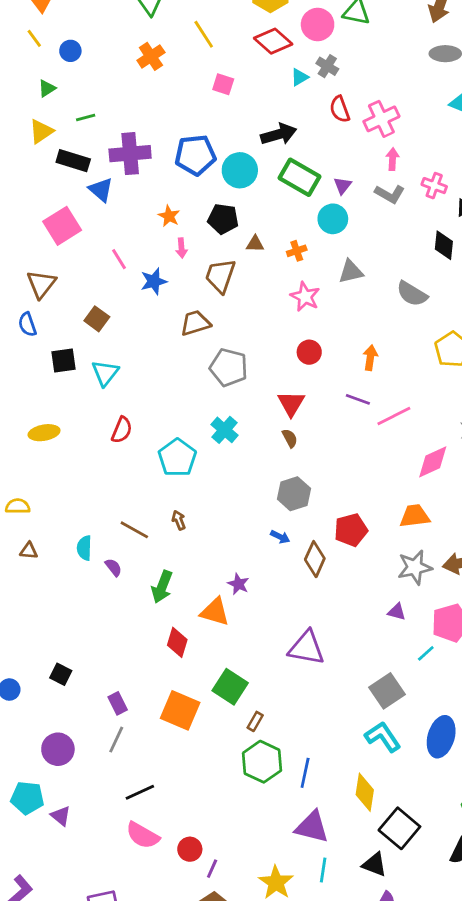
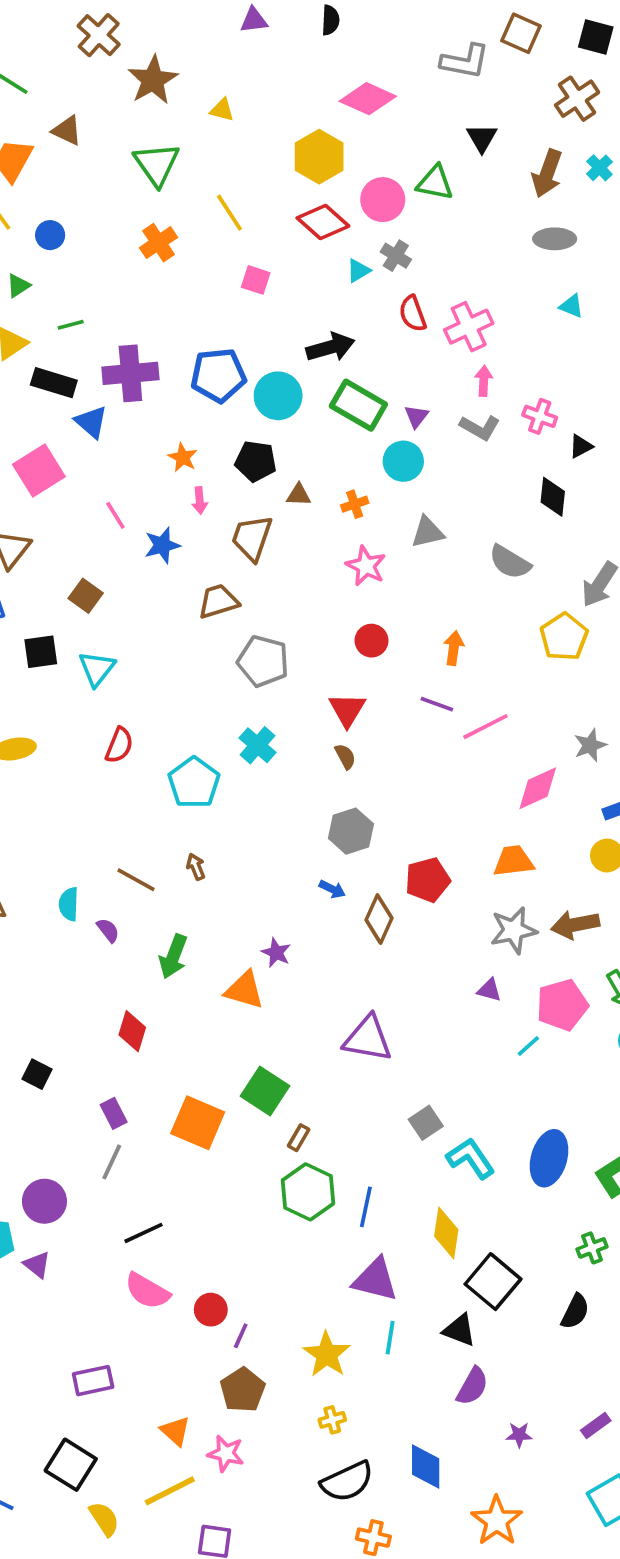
red diamond: (177, 642) -> (132, 1031), moved
gray square: (387, 691) -> (426, 1123), moved, size x0.7
purple circle: (58, 749) -> (44, 1201), moved

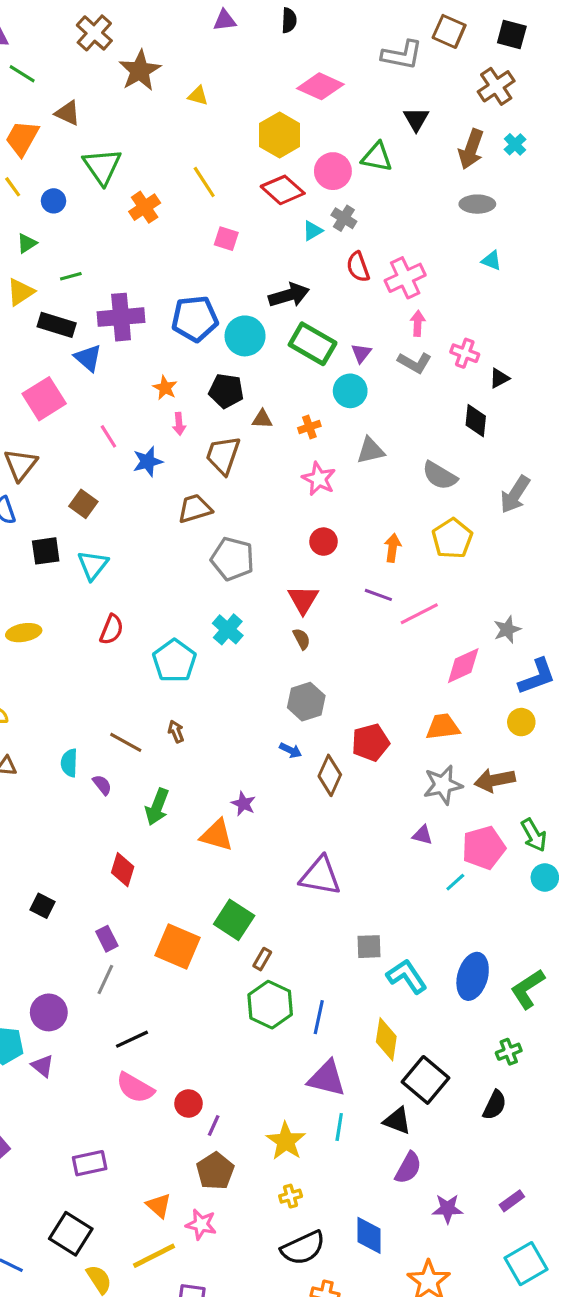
green triangle: (157, 164) -> (102, 166), moved
yellow pentagon: (564, 637) -> (452, 538), moved
gray square: (426, 1123) -> (369, 947), turned 32
purple star: (519, 1435) -> (448, 1209), size x1.4

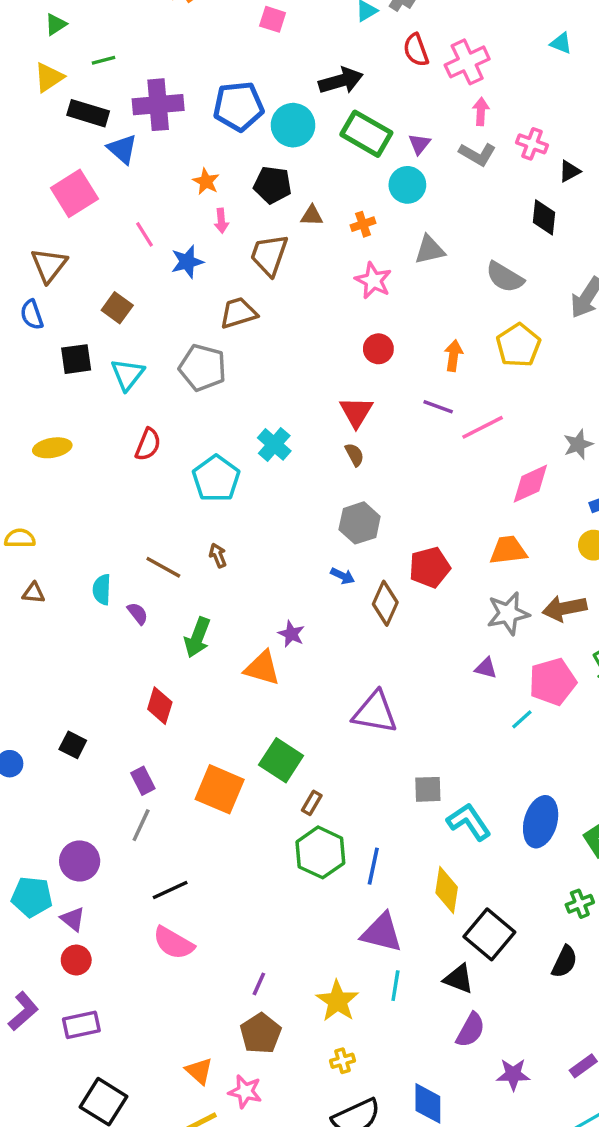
gray pentagon: (232, 559) -> (203, 368), moved
red circle: (189, 1103) -> (76, 960), moved
purple rectangle: (90, 1163) -> (81, 1025), moved

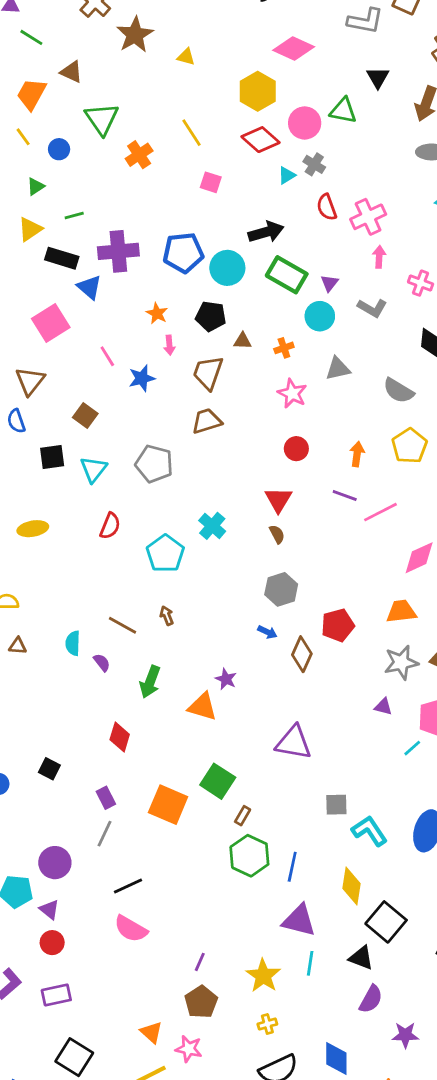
gray L-shape: (477, 154) -> (372, 308), moved
brown trapezoid: (238, 313) -> (207, 421), moved

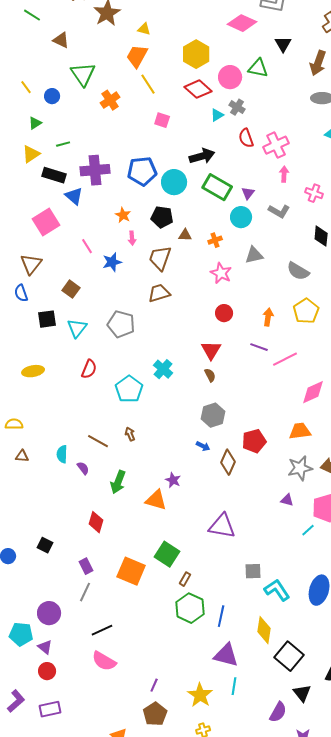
pink diamond: (294, 48) -> (242, 23), moved
orange trapezoid: (31, 94) -> (137, 56), moved
black triangle: (361, 958) -> (302, 693), moved, turned 30

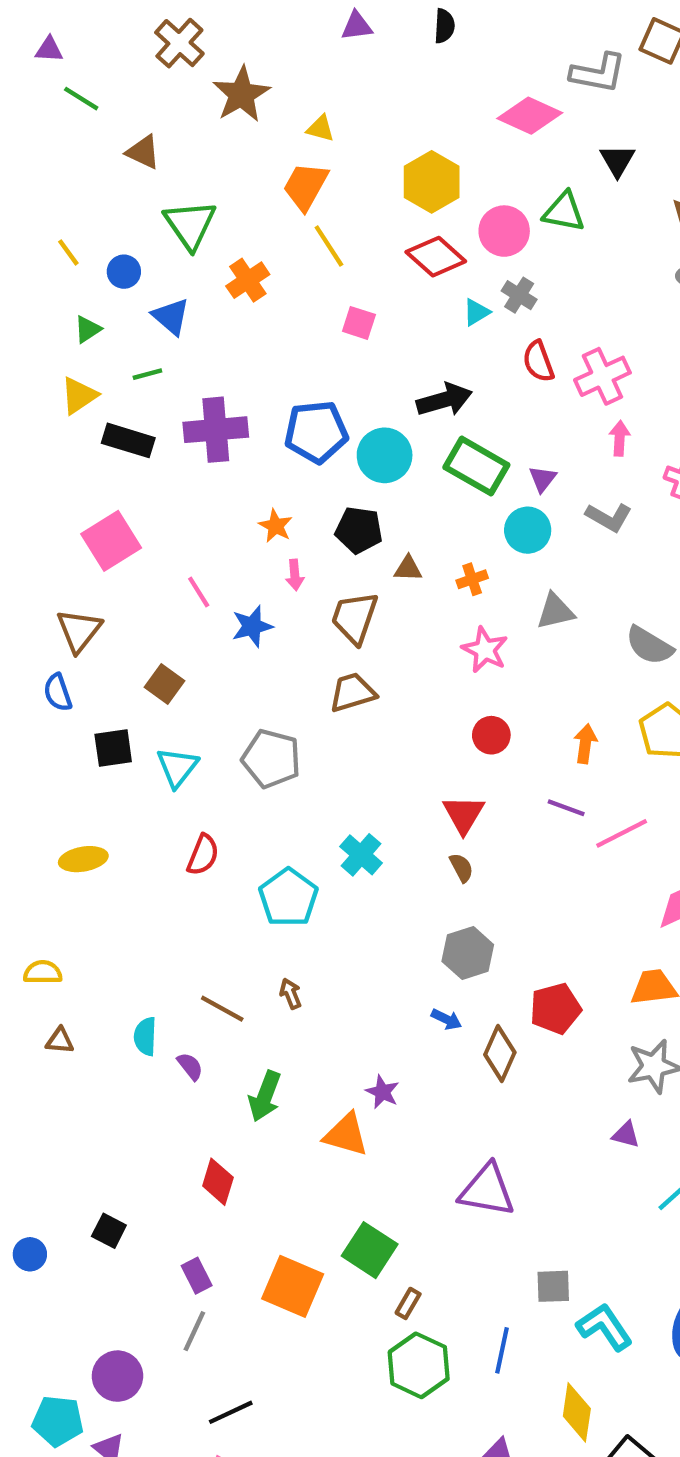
blue triangle: (74, 196) -> (171, 316), moved
blue line: (221, 616) -> (502, 1350), moved

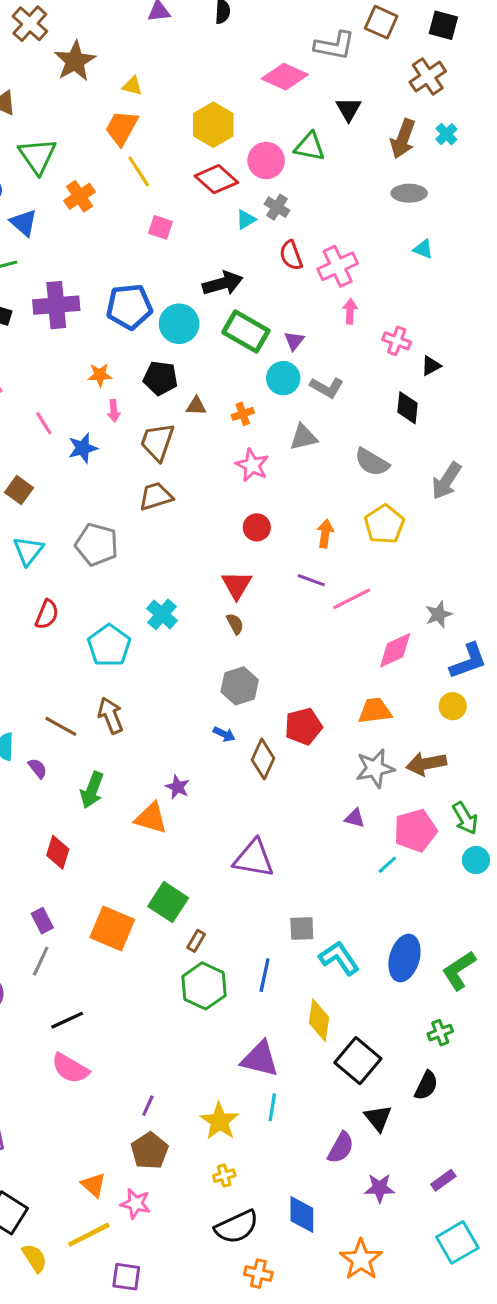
gray L-shape: (609, 517) -> (327, 387), moved
orange star: (276, 526) -> (100, 375), turned -30
brown arrow: (291, 994) -> (111, 715), size x1.6

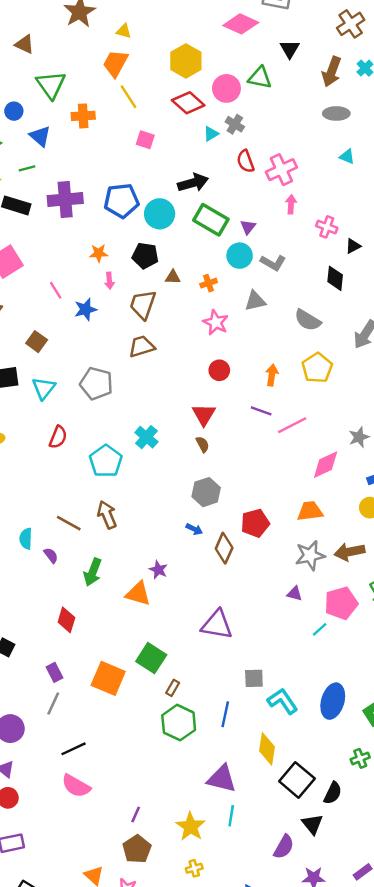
orange cross: (80, 196) -> (83, 116), turned 30
black semicircle: (426, 1085) -> (333, 793), moved

